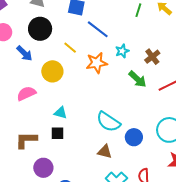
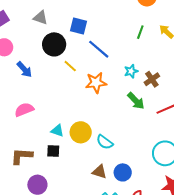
black circle: (40, 29) -> (54, 44), moved
cyan star: (122, 51) -> (131, 71), moved
yellow circle: (52, 71) -> (81, 132), moved
cyan semicircle: (108, 122) -> (105, 142), size x0.7
blue circle: (134, 137) -> (123, 172), moved

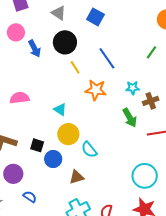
blue square: (78, 26) -> (95, 17), moved
blue arrow: (24, 69) -> (35, 49), moved
cyan triangle: (57, 131) -> (60, 109), moved
brown triangle: (99, 172) -> (77, 177), turned -49
blue circle: (123, 172) -> (53, 159), moved

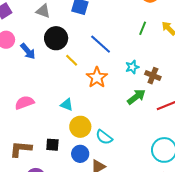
orange star: (96, 90) -> (97, 77), turned -30
brown cross: (151, 101) -> (153, 76), turned -35
green arrow: (130, 118) -> (136, 97), turned -84
blue circle: (53, 159) -> (80, 154), moved

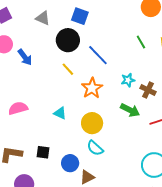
green line: (143, 28) -> (141, 42), turned -56
black circle: (56, 38) -> (68, 40), moved
green arrow: (136, 97) -> (130, 110), turned 60
yellow circle: (80, 127) -> (92, 123), moved

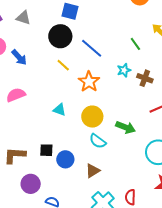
gray triangle: (43, 18) -> (23, 18), moved
green line: (141, 42) -> (135, 44), moved
pink semicircle: (18, 108) -> (16, 95), moved
green arrow: (130, 110) -> (126, 127), moved
blue circle: (70, 163) -> (65, 159), moved

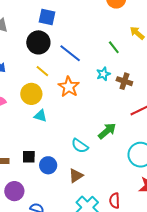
yellow circle: (92, 117) -> (31, 94), moved
green arrow: (126, 127) -> (107, 131), turned -60

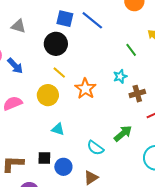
blue line: (70, 53) -> (92, 20), moved
brown cross: (124, 81) -> (137, 94), moved, turned -35
cyan triangle: (40, 116) -> (58, 129), moved

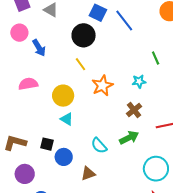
brown cross: (137, 94) -> (134, 110), moved, turned -35
yellow circle: (48, 95) -> (63, 96), moved

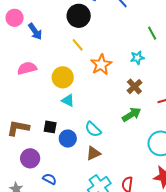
cyan semicircle: (99, 146) -> (93, 129), moved

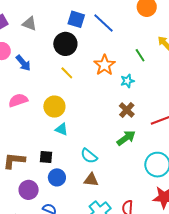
orange star: (101, 65) -> (105, 65), moved
blue circle: (68, 139) -> (57, 177), moved
brown triangle: (93, 153) -> (91, 180), turned 35

